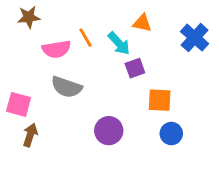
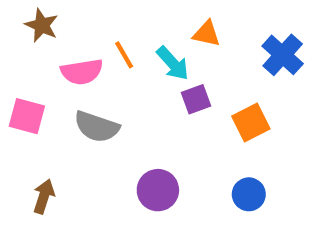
brown star: (29, 17) -> (42, 25), turned 30
orange square: (160, 100) -> (251, 122), moved, turned -30
pink square: (19, 104) -> (27, 116), moved

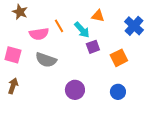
brown arrow: (44, 196) -> (13, 86), moved

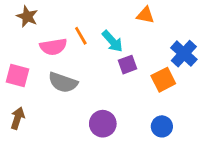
orange triangle: (98, 16) -> (145, 15), moved
blue cross: (134, 26) -> (184, 54), moved

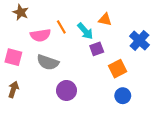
orange triangle: (145, 15) -> (105, 20), moved
orange square: (163, 80) -> (118, 69), moved
purple circle: (103, 124) -> (66, 90), moved

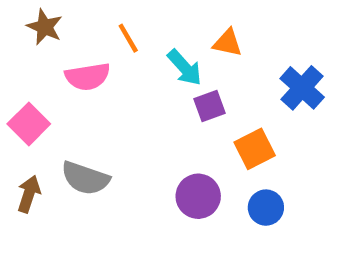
orange line: (61, 27) -> (128, 38), moved
pink square: (13, 57) -> (29, 124), turned 30
gray semicircle: (48, 62) -> (85, 178), moved
purple circle: (66, 90) -> (198, 196), moved

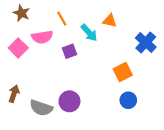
purple square: (209, 106) -> (69, 51), moved
pink square: (29, 124) -> (18, 48), moved
gray semicircle: (85, 178) -> (41, 108), moved
purple circle: (198, 196) -> (69, 101), moved

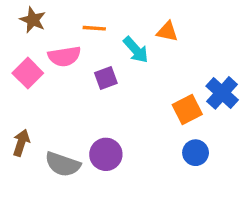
orange line: (62, 19) -> (94, 28), turned -56
blue cross: (146, 42) -> (222, 93), moved

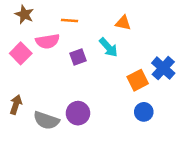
cyan arrow: (136, 50) -> (108, 47), moved

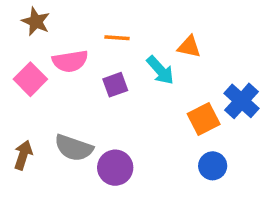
orange line: (69, 21) -> (117, 38), moved
orange triangle: (123, 23) -> (189, 47), moved
gray semicircle: (46, 120) -> (74, 148), moved

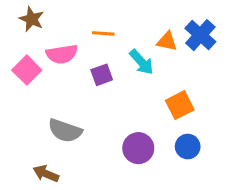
blue cross: (242, 101) -> (200, 35), moved
brown arrow: (23, 155) -> (46, 174), moved, turned -85
purple circle: (115, 168) -> (138, 148), moved

